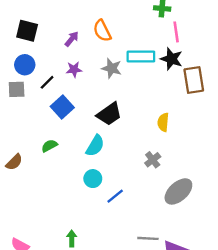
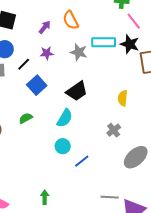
pink line: (176, 32) -> (134, 21), turned -30

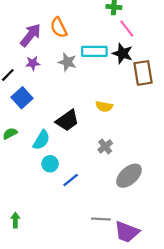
purple arrow: (45, 27) -> (31, 35), size x1.6
black trapezoid: (77, 91) -> (67, 121), moved
yellow semicircle: (123, 98) -> (104, 106), moved, turned -84
cyan semicircle: (65, 118) -> (41, 140), moved
green arrow: (45, 197) -> (15, 220), moved

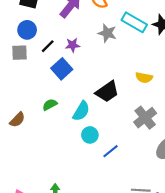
cyan rectangle: (94, 51) -> (134, 22), turned 30
purple star: (33, 63) -> (73, 45), moved
gray cross: (105, 146) -> (145, 118), size x1.5

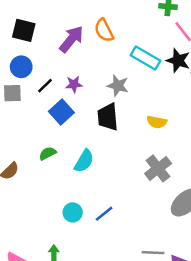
gray star: (107, 33) -> (118, 86), moved
black trapezoid: (107, 92) -> (108, 117), moved, turned 120
cyan circle: (90, 135) -> (73, 212), moved
blue line: (110, 151) -> (104, 214), moved

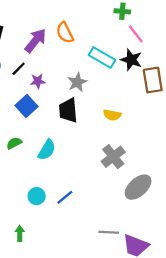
black line: (45, 86) -> (19, 69), moved
gray star: (118, 86) -> (77, 82), turned 30

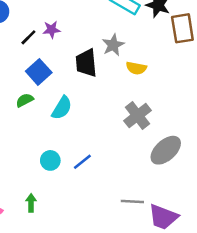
black line: (19, 69) -> (28, 37), moved
gray star: (77, 82) -> (113, 45), moved
blue square: (26, 106) -> (39, 72), moved

